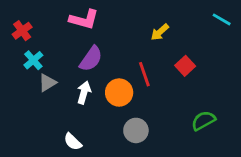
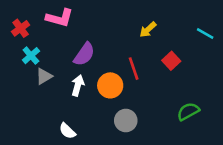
pink L-shape: (84, 19) -> (60, 18), moved
cyan line: (222, 19) -> (205, 33), moved

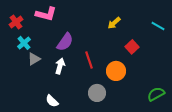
red line: (134, 69) -> (89, 60), moved
orange circle: (110, 85) -> (116, 71), moved
green semicircle: (188, 111) -> (156, 94), moved

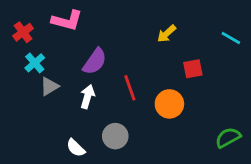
red square: (132, 47) -> (193, 69), turned 32
gray circle: (97, 93) -> (115, 136), moved

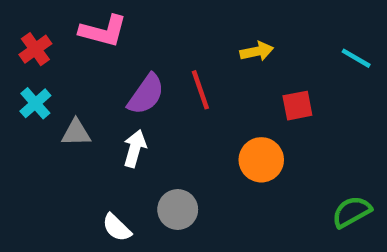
yellow arrow: (166, 34) -> (257, 51), turned -150
cyan cross: (35, 63) -> (35, 103), moved
gray triangle: (49, 86) -> (76, 133), turned 30
red line: (130, 88) -> (200, 90), moved

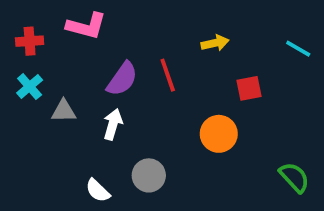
red cross: (35, 49) -> (30, 41), turned 32
green semicircle: (352, 212) -> (294, 177), turned 76

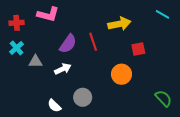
yellow arrow: (215, 43) -> (119, 24), size x1.5
cyan line: (298, 49) -> (162, 14), moved
white arrow: (113, 124) -> (63, 69), turned 49

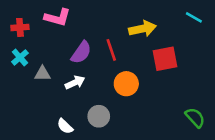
red square: (138, 49) -> (165, 59), size x1.5
orange circle: (121, 74) -> (126, 84), moved

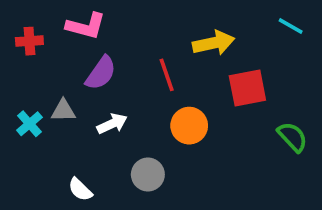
purple semicircle: (81, 52) -> (101, 73), moved
cyan cross: (20, 57) -> (29, 124), moved
green semicircle: (195, 117) -> (293, 137), moved
white semicircle: (65, 126) -> (80, 190), moved

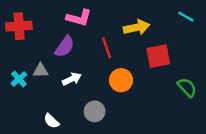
pink L-shape: (86, 26) -> (79, 18), moved
red cross: (29, 41) -> (19, 26), size x1.5

